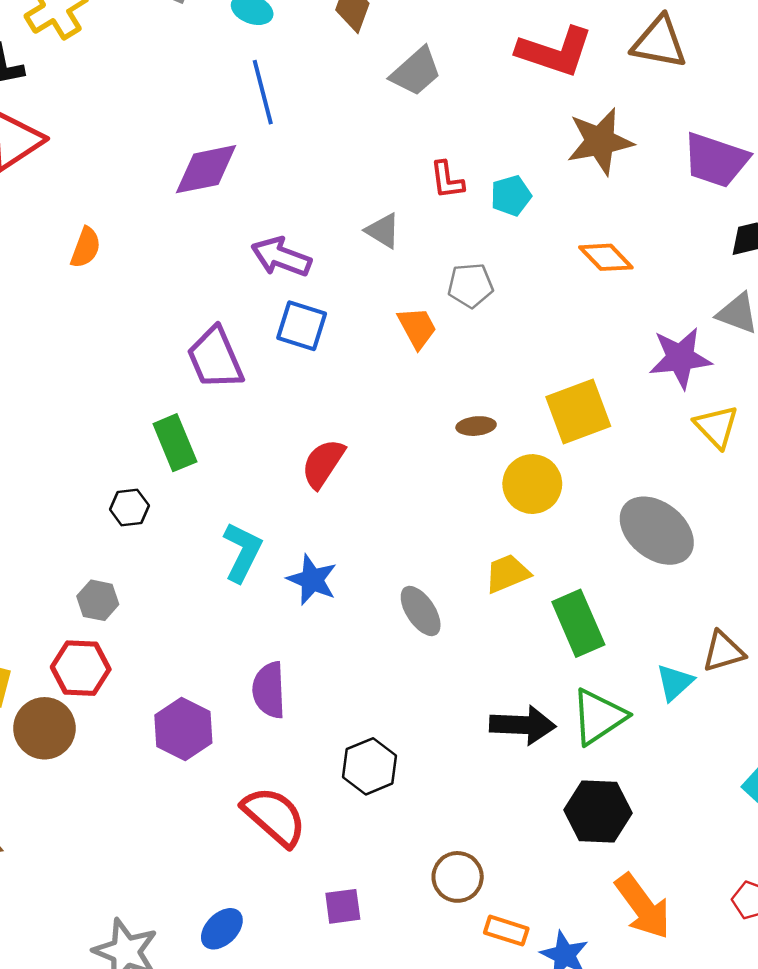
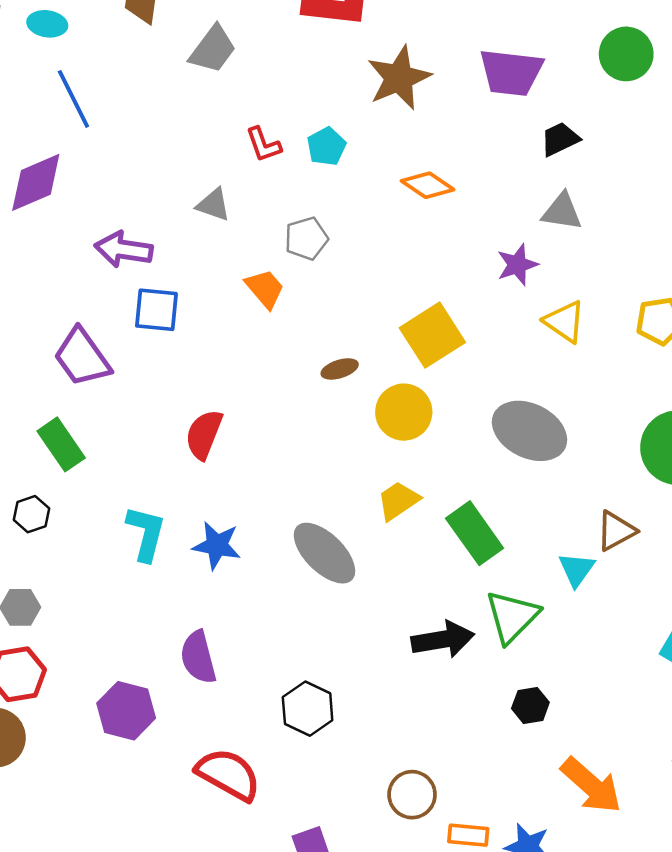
purple star: (680, 358) -> (517, 265), size x0.7
gray ellipse: (421, 611) -> (325, 553), size x1.4
black hexagon: (598, 812) -> (530, 705), size x0.6

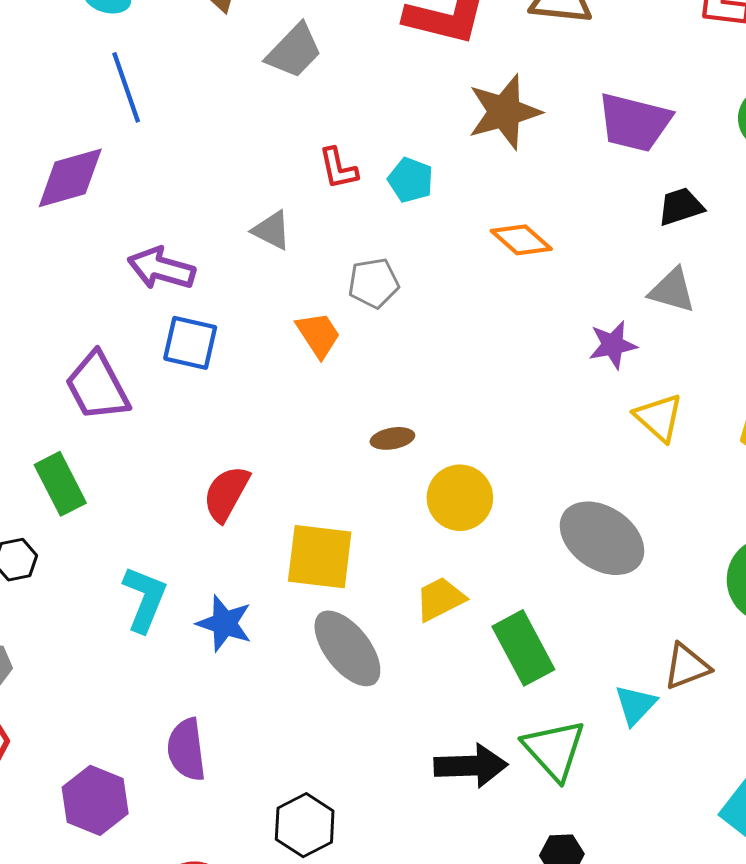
cyan pentagon: (326, 146) -> (411, 180), turned -30
yellow square: (432, 335) -> (320, 557), moved, turned 32
green triangle: (512, 617) -> (554, 750), turned -34

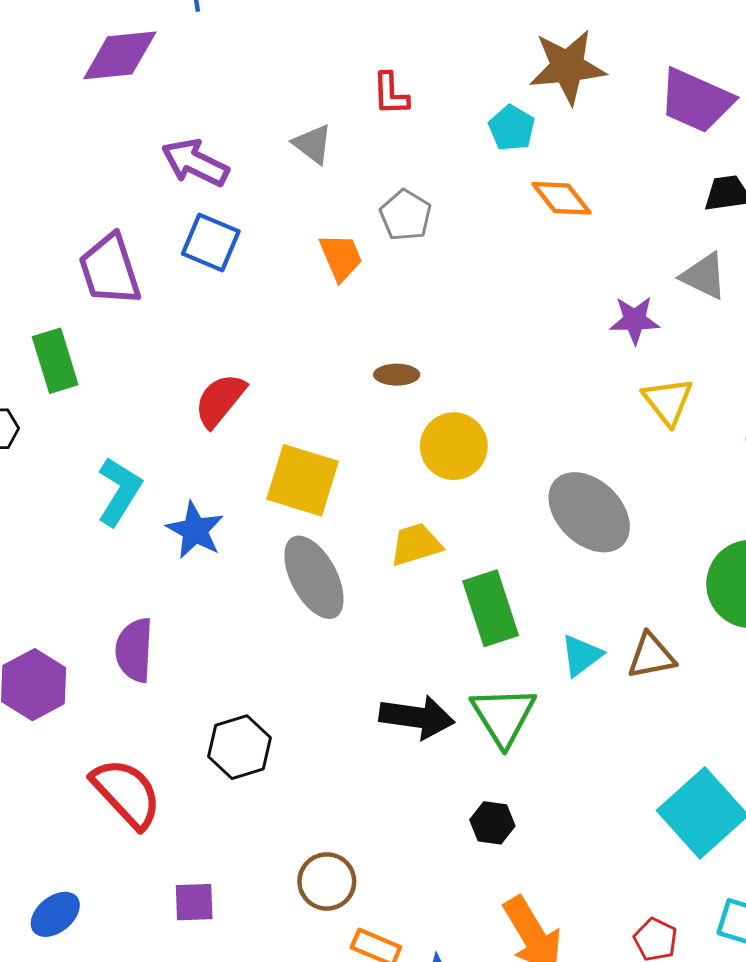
cyan pentagon: (411, 180) -> (512, 128), moved
gray pentagon: (374, 283) -> (406, 215), turned 30
cyan triangle: (635, 705) -> (581, 655), moved

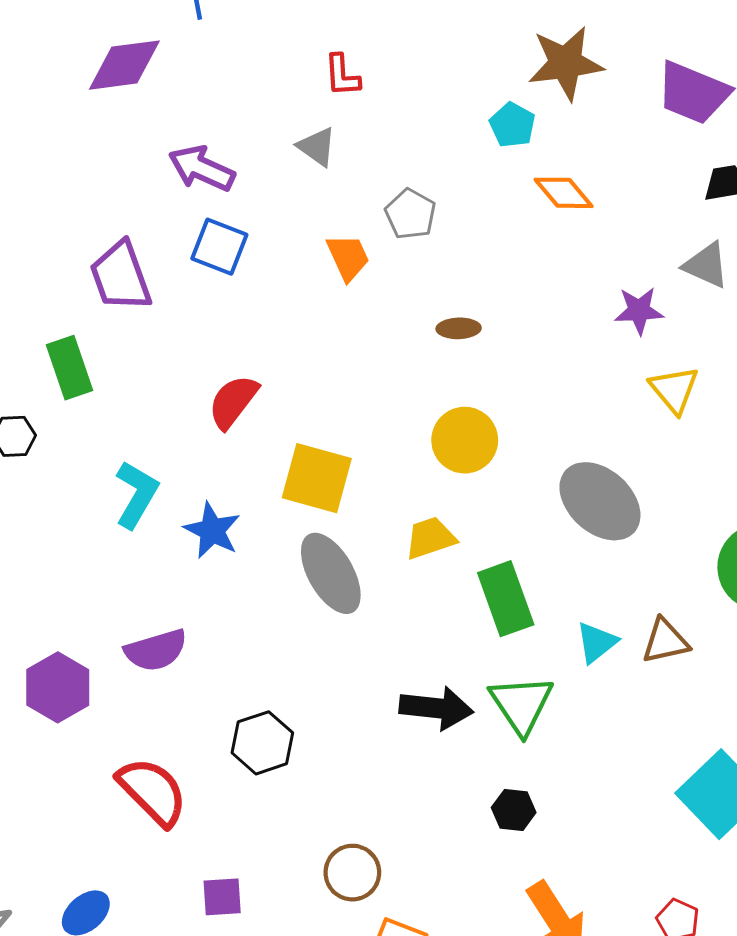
red L-shape: (391, 94) -> (342, 75), moved
brown ellipse: (397, 375) -> (459, 328), moved
purple semicircle: (134, 650) -> (156, 650), turned -108

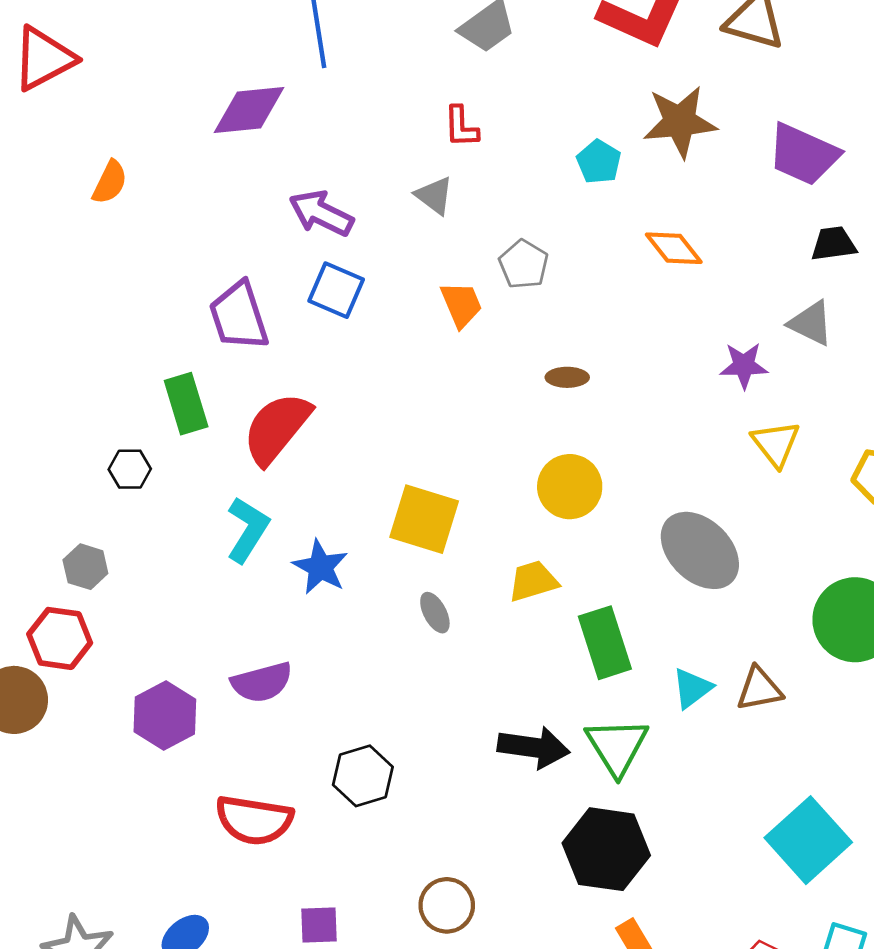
cyan pentagon: (512, 125) -> (599, 162), moved
red semicircle: (233, 402) -> (277, 428), moved, size x1.4
gray ellipse: (331, 573) -> (435, 613), size x0.5
red semicircle: (152, 791) -> (254, 820), turned 142
black hexagon: (514, 810) -> (606, 849), size x2.0

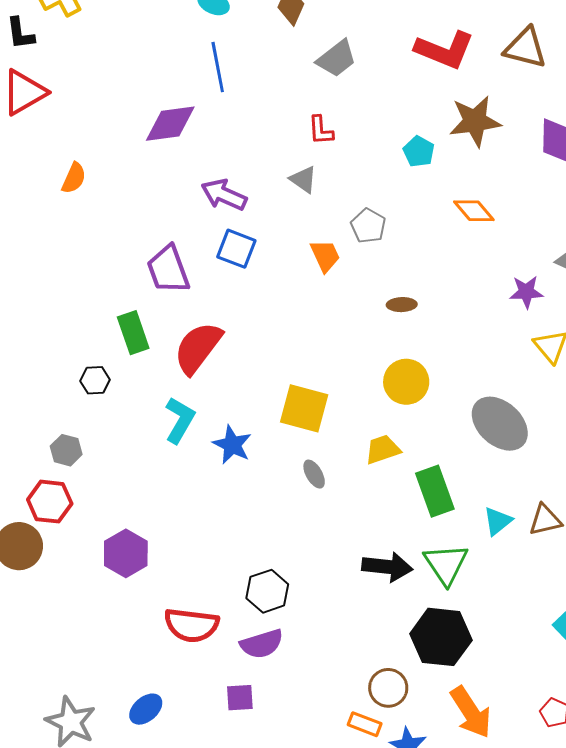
purple semicircle: (262, 682) -> (262, 644), moved
brown circle: (447, 905) -> (388, 688), moved

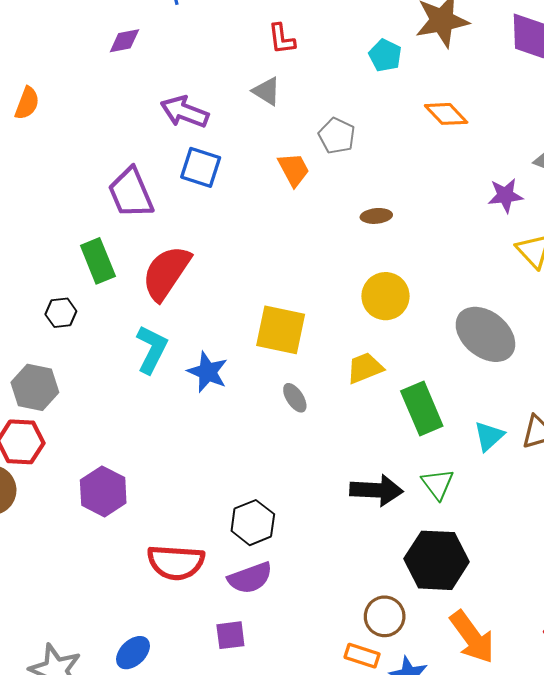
purple diamond: (170, 124) -> (124, 41), size x0.6
gray hexagon: (66, 450) -> (35, 387), size x1.4
green triangle: (446, 564) -> (438, 484), size x0.7

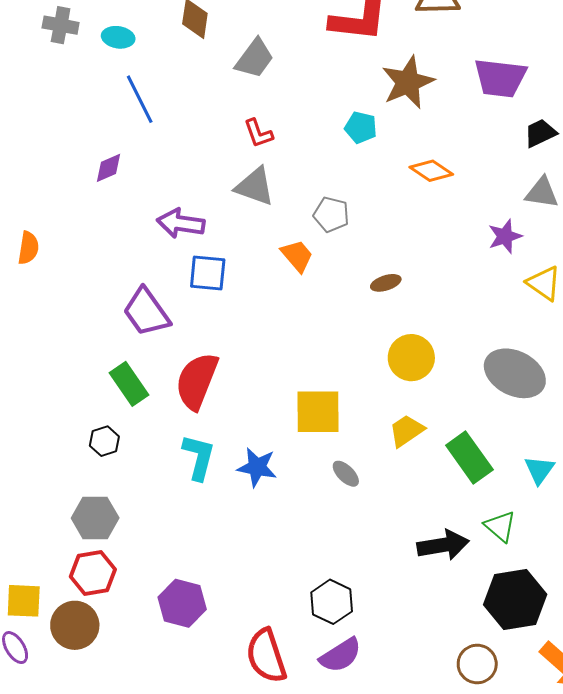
gray triangle: (267, 91) -> (255, 187), size x1.4
red semicircle: (176, 562) -> (266, 656), turned 80

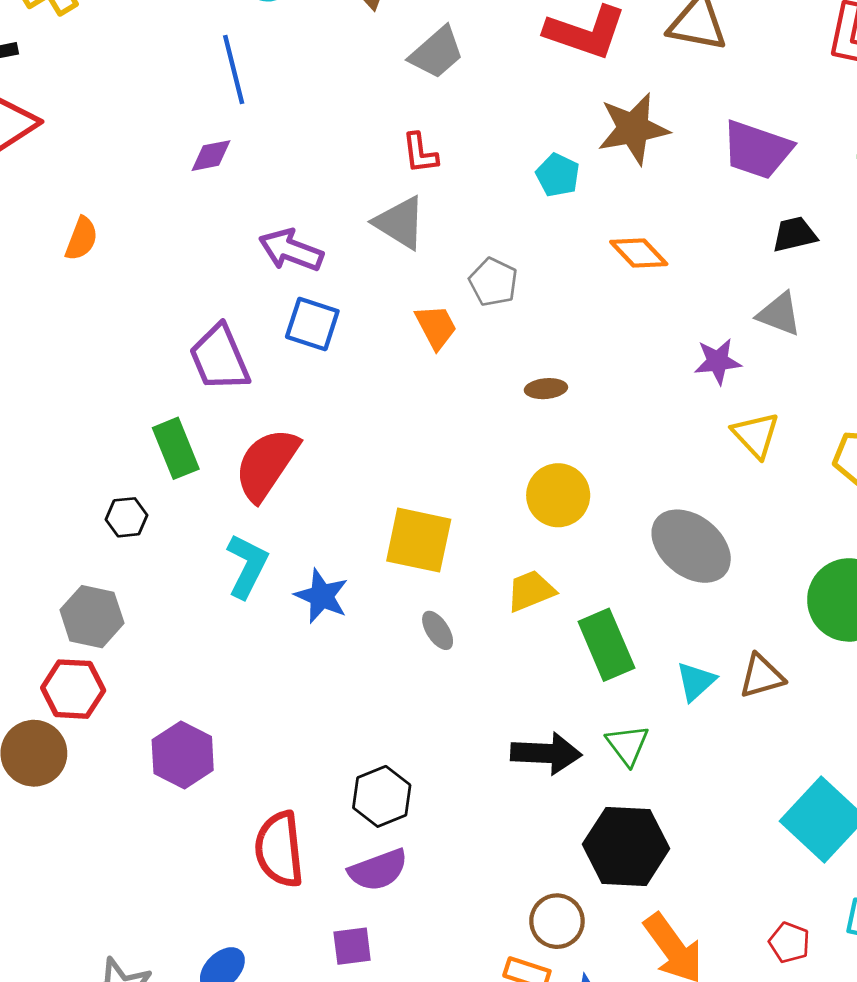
blue line: (140, 99) -> (234, 69), moved

